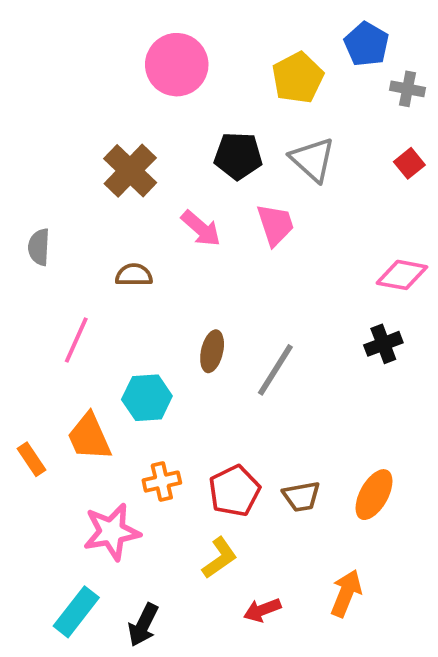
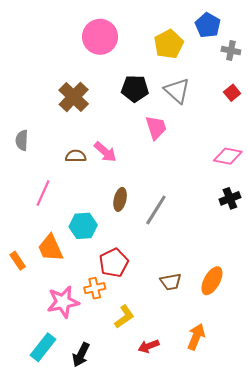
pink arrow: (201, 228) -> (105, 152), moved
black cross: (383, 344) -> (230, 198), moved
orange cross: (162, 482) -> (95, 288), moved
red pentagon: (234, 491) -> (114, 263), moved

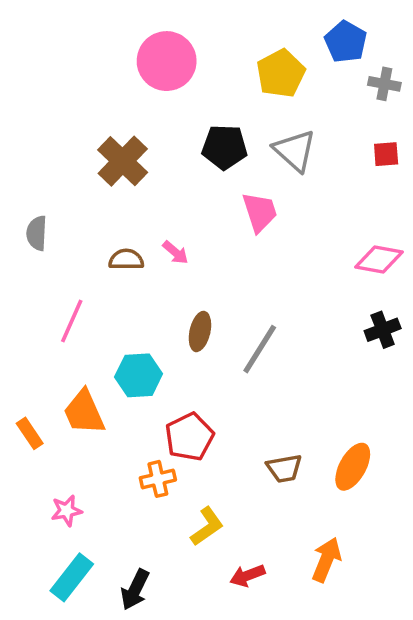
red square: (232, 93) -> (386, 154), turned 35
pink arrow: (105, 152) -> (175, 252), size x0.7
pink star: (63, 302) -> (67, 511), moved, size x0.6

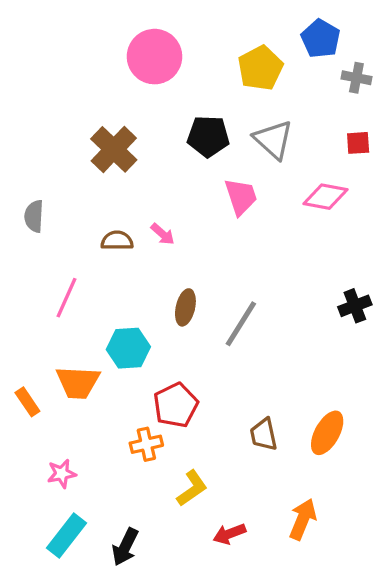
pink diamond: (379, 259) -> (326, 197), moved
orange trapezoid: (84, 412) -> (78, 382), turned -63
brown trapezoid: (284, 468) -> (264, 434), turned 88

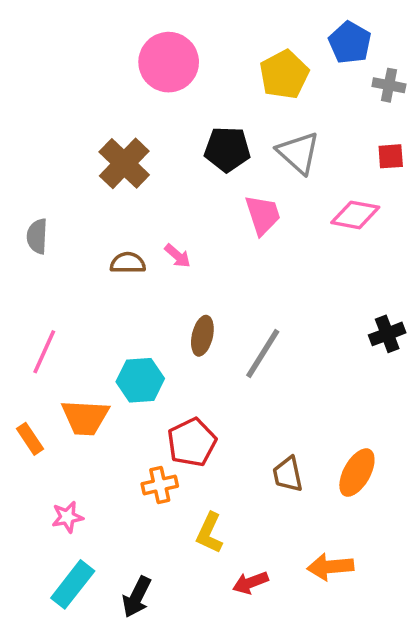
pink line: (67, 298) -> (44, 352), moved
yellow L-shape: (192, 488) -> (209, 533), turned 150
orange arrow: (303, 519) -> (330, 567), turned -117

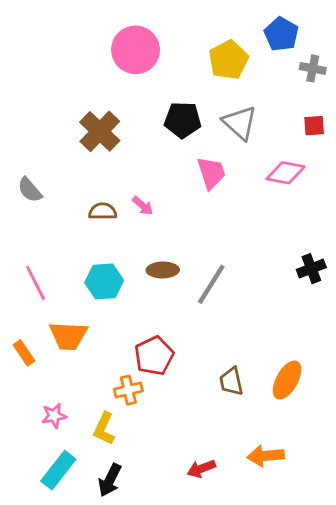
gray semicircle: (37, 236) -> (30, 190), turned -44
brown ellipse: (202, 336) -> (163, 270), turned 76
pink line: (44, 352) -> (35, 283), turned -51
cyan hexagon: (140, 380) -> (104, 281), moved
yellow L-shape: (209, 533) -> (104, 429), moved

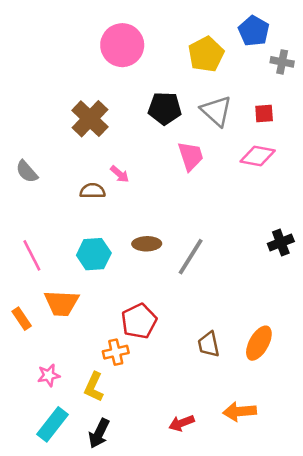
red square: (314, 126) -> (264, 114), moved
pink arrow: (143, 206) -> (120, 174), moved

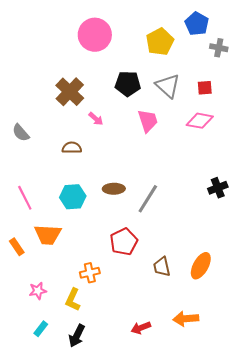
pink arrow: (120, 174) -> (96, 119), moved
red pentagon: (139, 321) -> (124, 242), moved
cyan rectangle: (53, 424) -> (41, 329), size x0.6

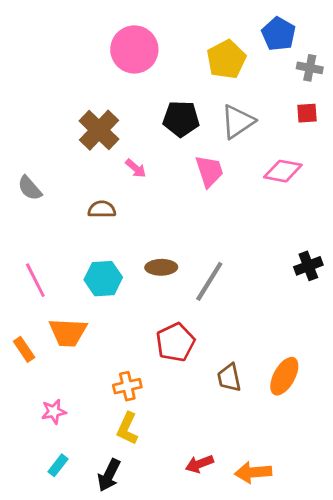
gray triangle: (168, 86) -> (238, 122), turned 44
red square: (205, 88) -> (307, 113), moved
yellow L-shape: (73, 300) -> (127, 429), moved
orange arrow: (186, 319) -> (253, 472), moved

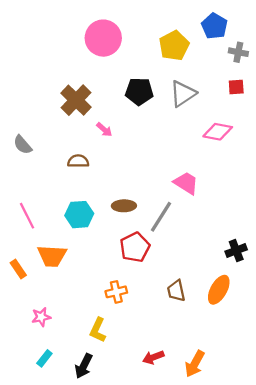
pink trapezoid: (209, 171) -> (186, 183), moved, turned -40
black cross: (308, 266) -> (236, 250), moved
red pentagon: (175, 342) -> (135, 247), moved
orange cross: (127, 386) -> (116, 292), moved
orange arrow: (253, 472) -> (195, 364), turned -56

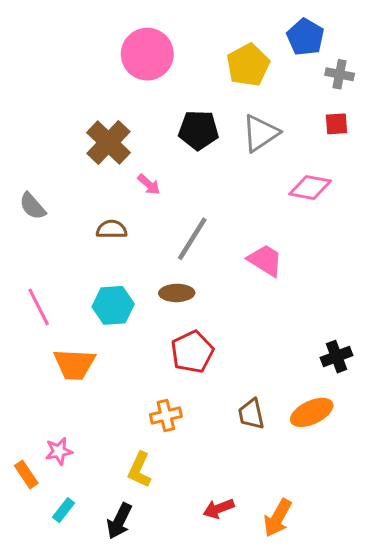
gray line: (161, 217) -> (192, 239), moved
orange rectangle: (18, 269) -> (26, 474), moved
orange ellipse: (219, 290) -> (312, 412), turned 36

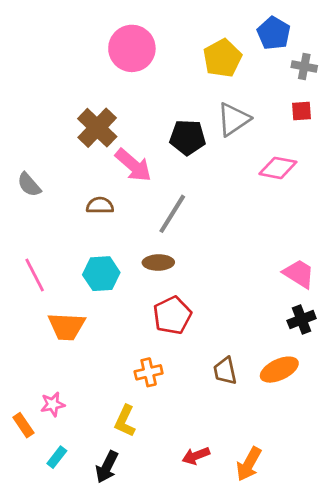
black pentagon: (198, 130) -> (188, 137), moved
pink arrow: (149, 184) -> (133, 165), size x1.8
pink trapezoid: (265, 260) -> (299, 274), moved

